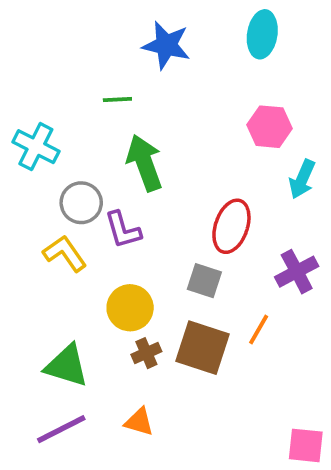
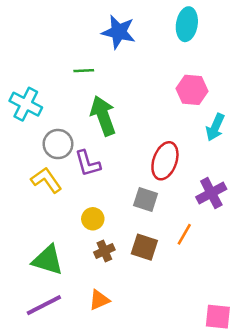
yellow circle: (130, 308) -> (93, 219), size x0.7
brown square: (202, 348) -> (144, 247), size x0.7
orange triangle: (139, 422) -> (99, 300), turned -40

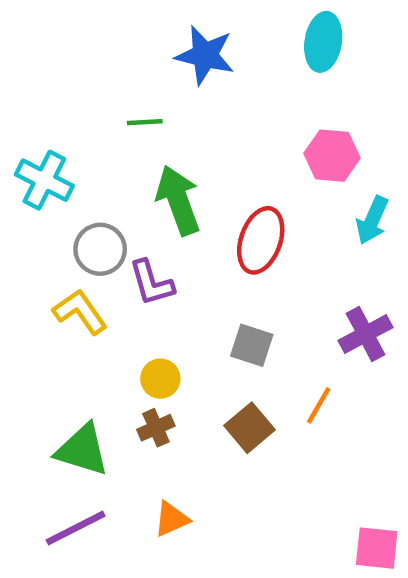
red ellipse: (165, 161) -> (261, 240), moved
brown square: (144, 247) -> (250, 428), turned 32
brown cross: (104, 251) -> (156, 428), moved

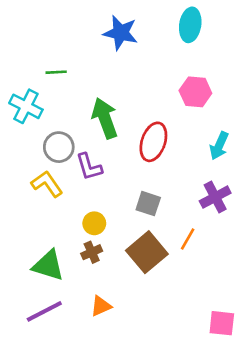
green line: (145, 122) -> (56, 72), moved
cyan arrow: (372, 220) -> (219, 146), moved
brown square: (250, 428) -> (147, 252), size x1.4

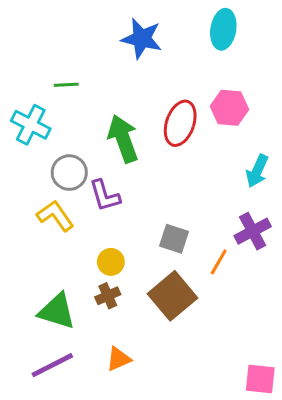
red ellipse: (153, 142) -> (180, 123), moved
orange line: (188, 239) -> (219, 262), moved

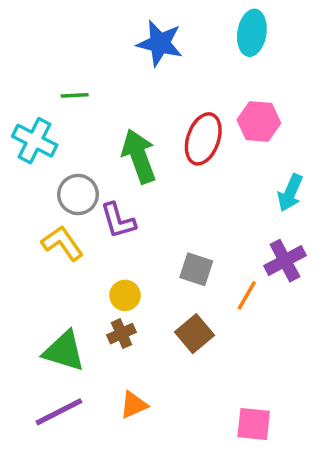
brown square: (172, 296) -> (195, 334), size x0.7
pink square: (260, 379) -> (254, 424), moved

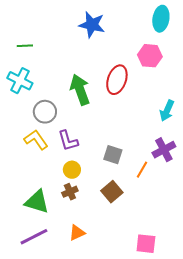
cyan ellipse: (252, 33) -> (161, 19), moved
green line: (75, 95) -> (25, 46), moved
pink hexagon: (259, 121) -> (150, 56), moved
purple L-shape: (118, 221) -> (68, 141), moved

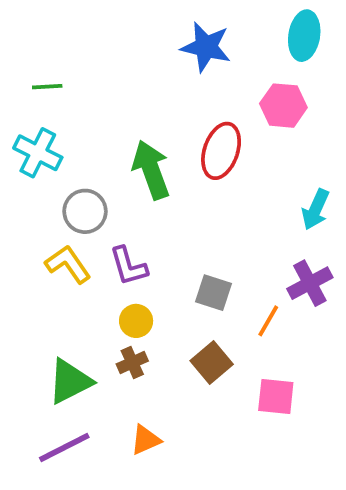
blue star: (92, 25) -> (206, 47), moved
green triangle: (37, 202) -> (70, 381), turned -44
pink square: (146, 244) -> (276, 397), moved

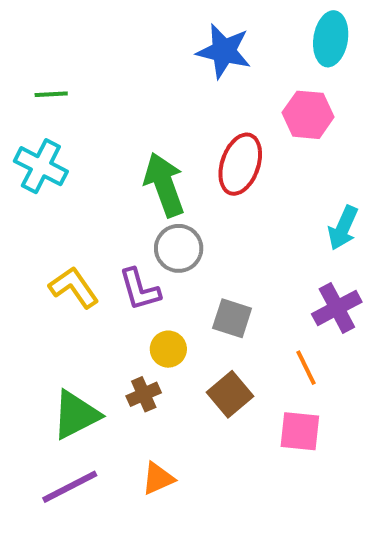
gray circle: (85, 211) -> (179, 248), moved
yellow circle: (136, 321) -> (168, 349), moved
orange line: (268, 321) -> (306, 368), moved, turned -56

